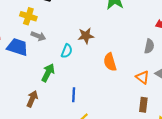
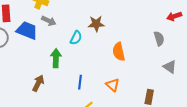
gray semicircle: (149, 46) -> (159, 39), turned -32
green arrow: (48, 73) -> (56, 58), turned -30
orange triangle: (142, 77) -> (113, 85), moved

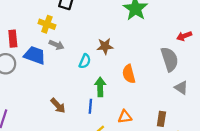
gray semicircle: (159, 39) -> (169, 59), size x1.6
green arrow: (56, 58) -> (100, 87), moved
brown arrow: (38, 83) -> (58, 106), moved, turned 112
orange triangle: (113, 85) -> (125, 117), moved, turned -48

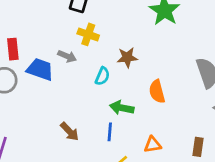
yellow cross: (47, 24) -> (88, 34), moved
green arrow: (100, 87) -> (122, 108), turned -78

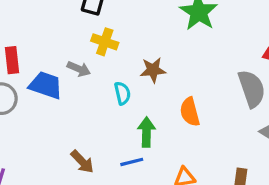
cyan semicircle: (102, 76) -> (122, 93), turned -36
green arrow: (122, 108) -> (146, 132), turned 80
blue line: (110, 132) -> (132, 162), turned 72

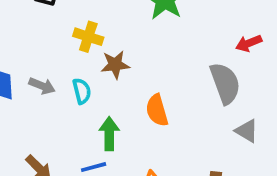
yellow cross: (105, 42) -> (88, 37), moved
gray arrow: (79, 69) -> (42, 86), moved

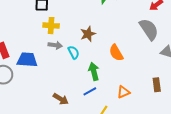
yellow cross: (88, 37) -> (51, 26), moved
gray arrow: (42, 86) -> (55, 45), moved

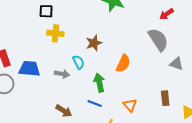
gray arrow: (55, 45) -> (62, 74), moved
orange semicircle: (116, 53) -> (123, 63), turned -126
blue line: (90, 91) -> (95, 103), turned 48
orange triangle: (123, 92) -> (130, 105), turned -48

